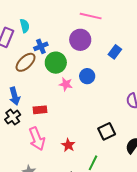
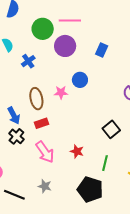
brown ellipse: (26, 62) -> (36, 99), moved, turned -45
green circle: (56, 63) -> (43, 29), moved

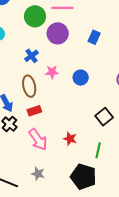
blue cross: (28, 61) -> (31, 56), moved
blue circle: (80, 80) -> (81, 78), moved
pink star: (61, 92) -> (52, 72), moved

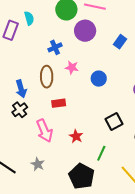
red rectangle: (34, 111) -> (59, 103), moved

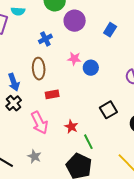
cyan semicircle: (29, 18) -> (18, 11), turned 112
pink star: (72, 67) -> (74, 59), moved
green line: (101, 153) -> (88, 142), moved, turned -49

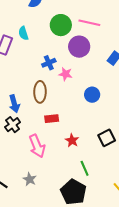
cyan semicircle: (18, 11) -> (23, 33), turned 64
pink star: (74, 59) -> (66, 74), moved
red star: (71, 127) -> (72, 140), moved

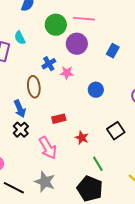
brown ellipse: (40, 92) -> (34, 87), moved
gray star: (30, 179) -> (45, 182), size x1.5

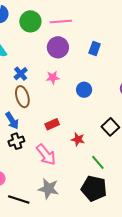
green circle: (56, 25) -> (30, 21), moved
blue cross: (49, 64) -> (21, 74), moved
black cross: (21, 130) -> (16, 141), turned 35

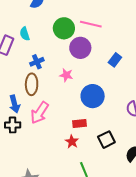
green circle: (30, 21) -> (64, 28), moved
blue circle: (84, 90) -> (93, 96), size x1.5
red rectangle: (52, 124) -> (79, 124), moved
pink arrow: (46, 155) -> (40, 113), moved, turned 55

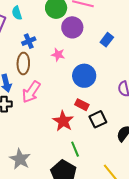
red rectangle: (79, 124) -> (82, 105), moved, turned 32
red star: (72, 142) -> (63, 121), size x1.5

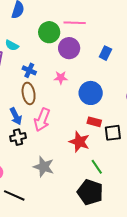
cyan semicircle: (17, 13) -> (12, 45), turned -32
blue cross: (29, 41) -> (29, 70), turned -32
black square: (98, 119) -> (113, 133), turned 30
gray star: (20, 159) -> (44, 167), moved

